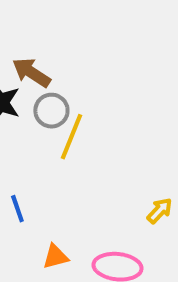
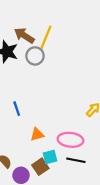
yellow line: (71, 137) -> (46, 38), moved

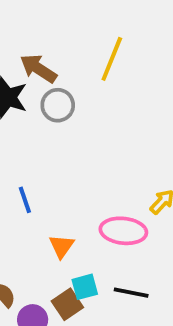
yellow line: (46, 38) -> (112, 59), moved
orange triangle: (37, 134) -> (62, 246), turned -40
pink ellipse: (70, 140) -> (123, 231), moved

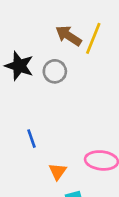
brown arrow: (38, 68) -> (69, 36), moved

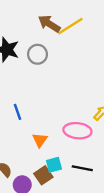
yellow line: (93, 38) -> (70, 26), turned 36

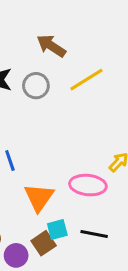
yellow line: (70, 26) -> (86, 80), moved
orange triangle: (40, 140) -> (39, 197), size x1.5

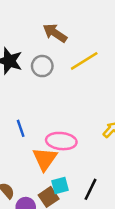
pink ellipse: (88, 185) -> (61, 141), moved
black line: (94, 234) -> (91, 189), turned -75

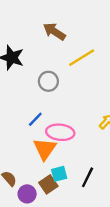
gray circle: (42, 66) -> (48, 81), moved
blue line: (21, 128) -> (35, 119), moved, turned 63

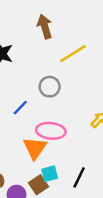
brown arrow: (54, 31) -> (45, 27), turned 40
gray circle: (48, 81) -> (50, 87), moved
blue line: (35, 119) -> (20, 108), moved

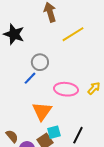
gray circle: (50, 87) -> (40, 62), moved
pink ellipse: (51, 131) -> (66, 89), moved

